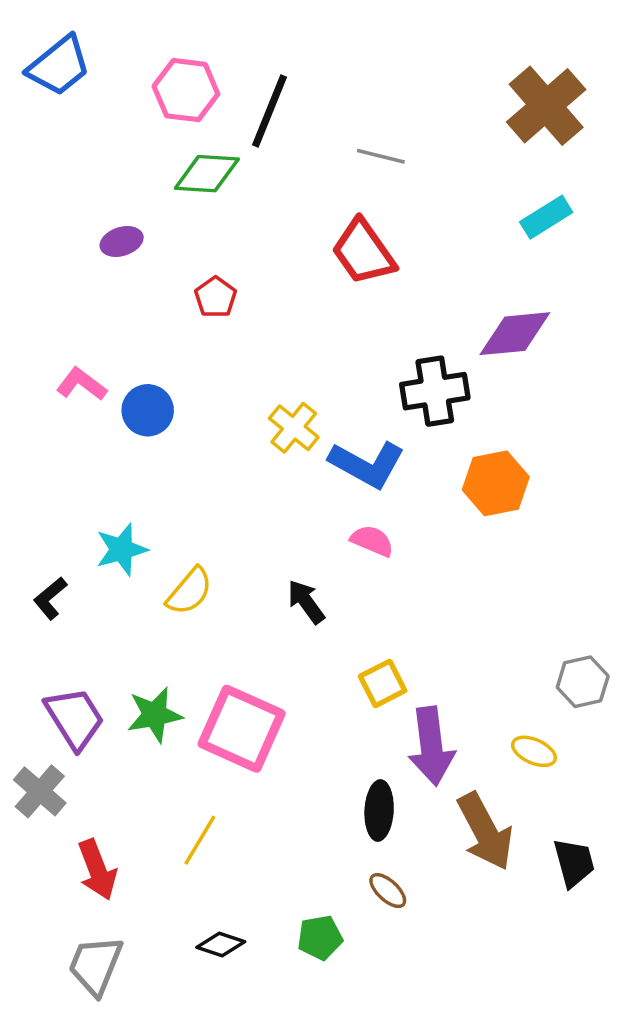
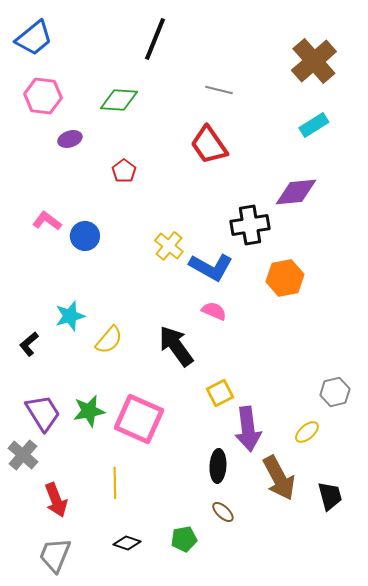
pink hexagon: (186, 90) -> (43, 96), moved
black line: (269, 111) -> (155, 39), moved
black arrow: (306, 602) -> (176, 346), size x1.6
yellow ellipse: (534, 751) -> (307, 432), turned -65
yellow line: (200, 840) -> (115, 483), turned -32

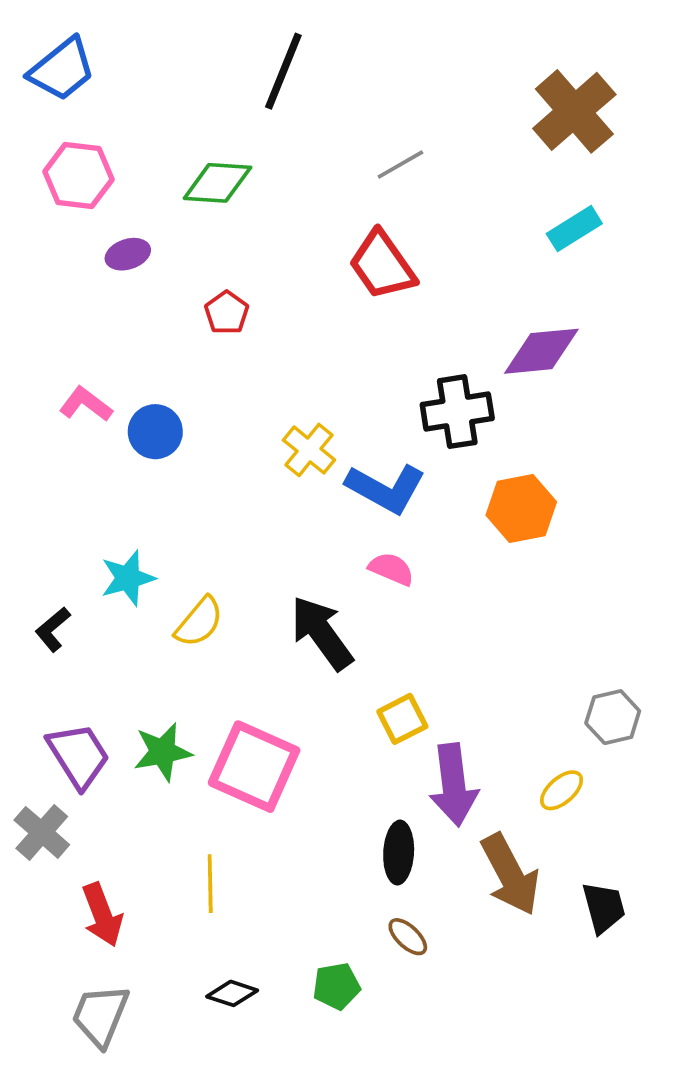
gray line: (219, 90) -> (400, 164), turned -44

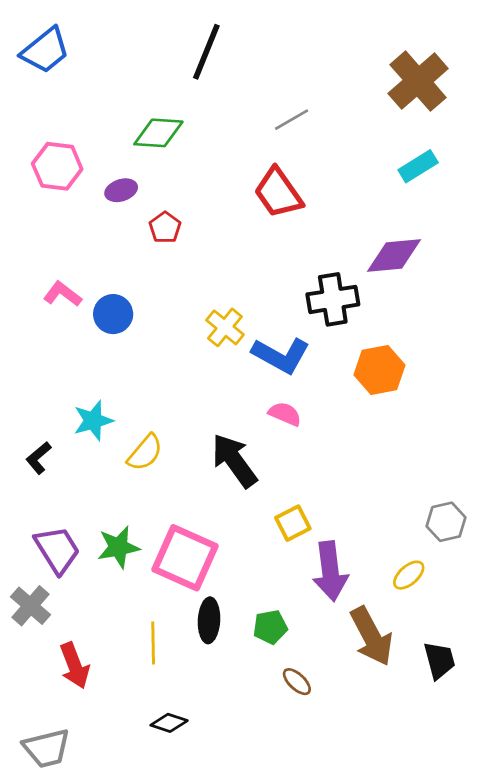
pink hexagon: (78, 175) -> (57, 166), moved
purple ellipse: (128, 254) -> (121, 190), moved
black ellipse: (399, 853) -> (209, 620), moved
green pentagon: (336, 986) -> (270, 627), moved
gray trapezoid: (100, 1015) -> (47, 748), moved, turned -126

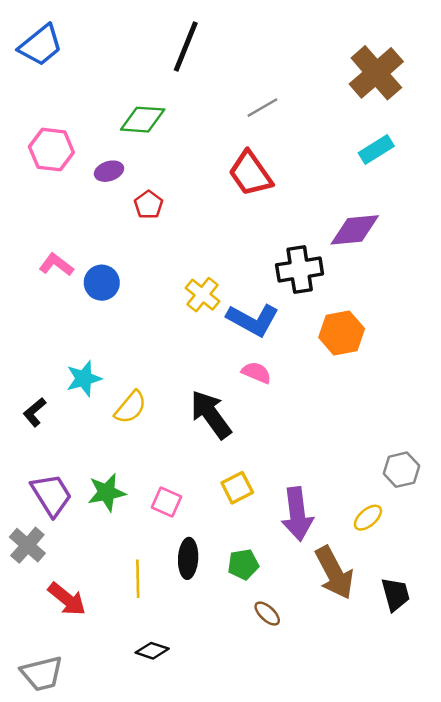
yellow square: (293, 523) -> (237, 488), moved
pink square: (185, 558) -> (167, 502), size x0.5
red arrow: (75, 666) -> (67, 599), turned -30

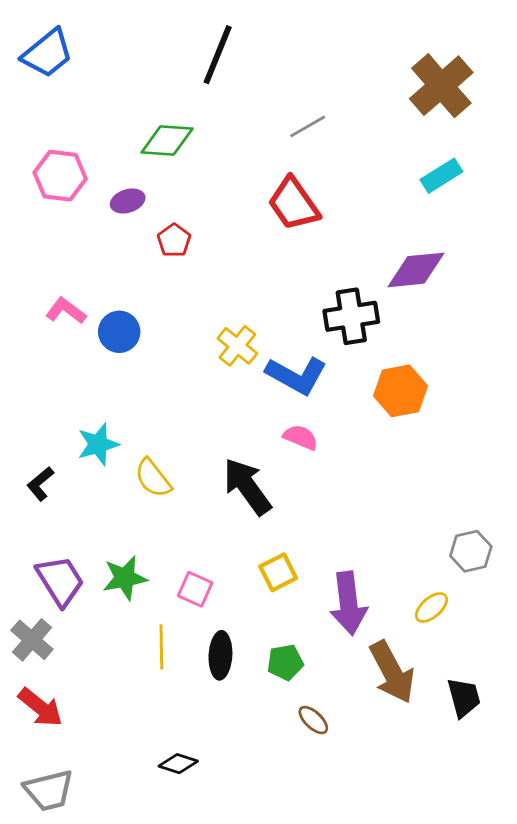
yellow semicircle: (131, 407) -> (153, 478), turned 102
yellow line: (138, 579) -> (161, 647), moved
red arrow: (67, 599) -> (40, 707), moved

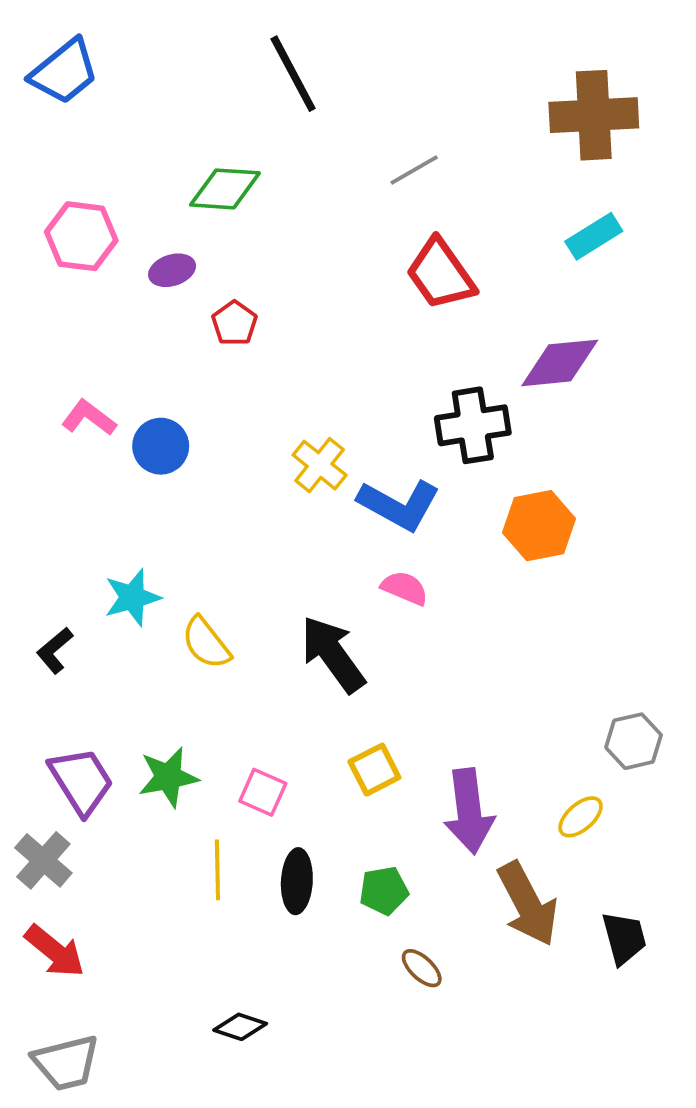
black line: (218, 55) -> (293, 74), turned -50
brown cross: (441, 86) -> (594, 115), turned 38
red trapezoid: (294, 204) -> (441, 274), moved

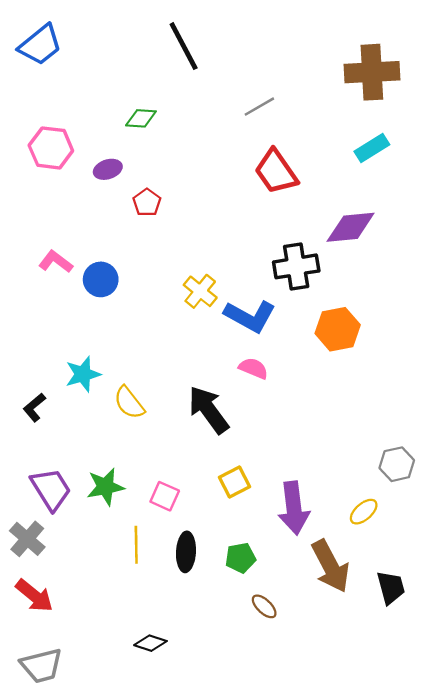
green diamond: (225, 189) -> (141, 118), size x0.7

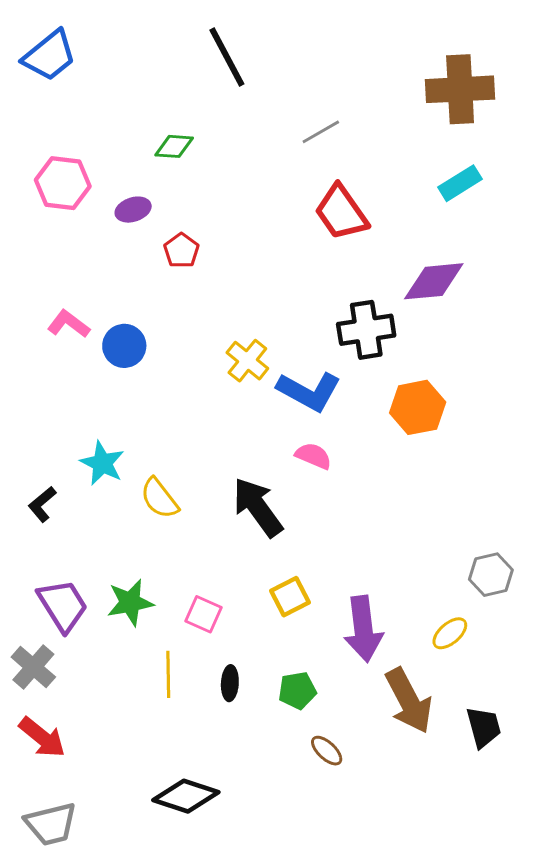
cyan star: (83, 374) -> (102, 463), turned -30
black ellipse: (186, 552) -> (230, 683), size x0.7
black diamond: (150, 643) -> (186, 796), size x1.6

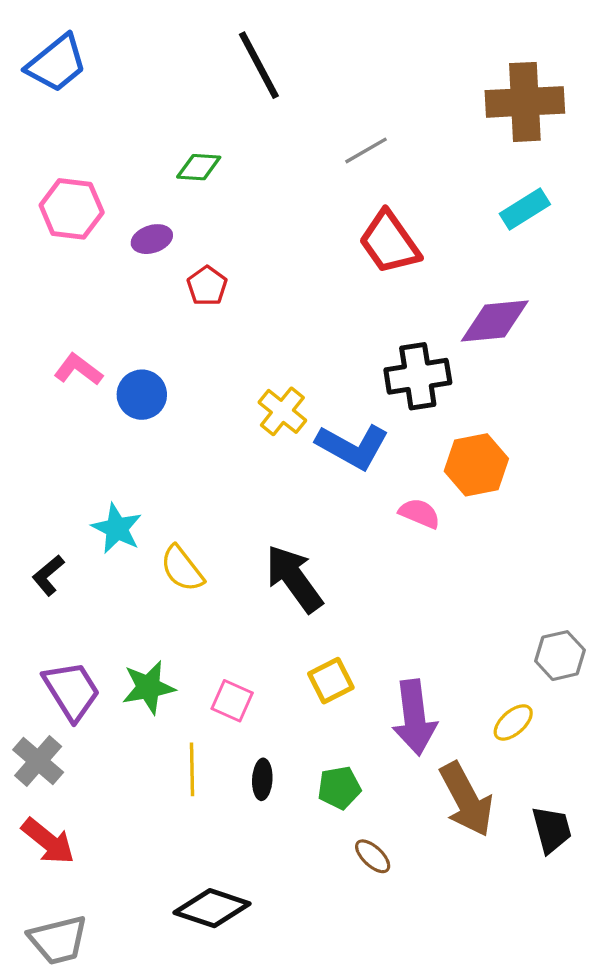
pink semicircle: (313, 456) -> (420, 513), moved

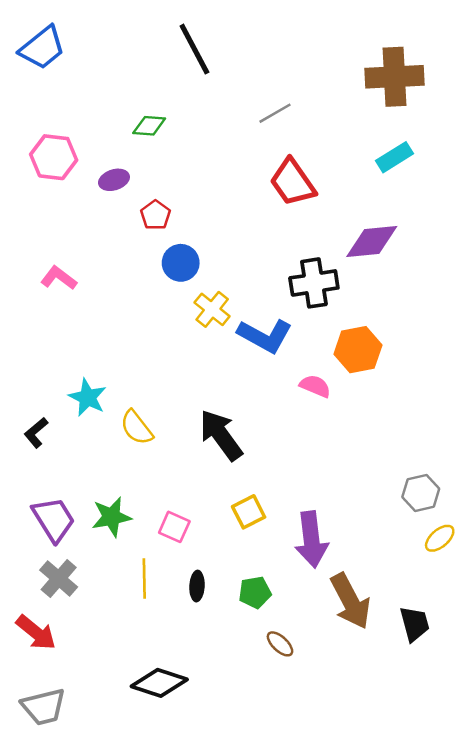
blue circle: (142, 395) -> (181, 263), moved
yellow ellipse: (513, 722) -> (440, 538), moved
gray cross: (38, 761) -> (59, 578), moved

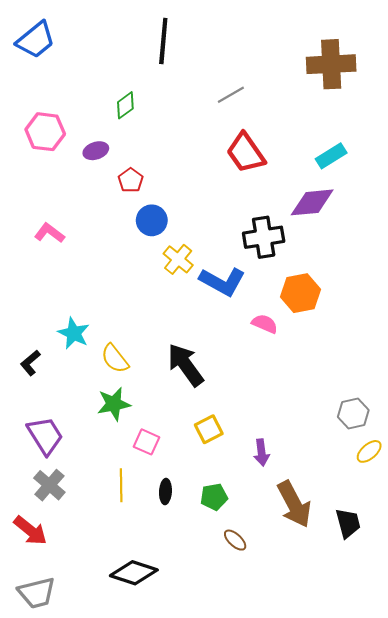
black line: (194, 49) -> (163, 41), turned 33
green diamond: (149, 126) -> (125, 105), turned -40
cyan rectangle: (394, 157) -> (331, 156), moved
green star: (111, 517) -> (114, 404), moved
purple arrow: (311, 540) -> (261, 452), size x0.6

